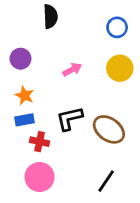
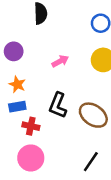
black L-shape: (69, 119) -> (58, 105), turned -55

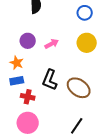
purple circle: (14, 51) -> (28, 41), moved

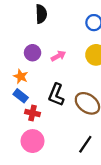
blue rectangle: (17, 81) -> (21, 96), turned 48

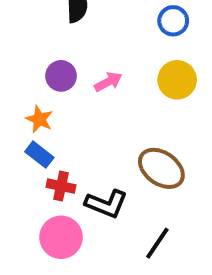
black L-shape: (56, 95) -> (106, 204), moved, turned -90

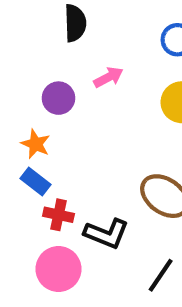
pink arrow: (108, 82) -> (109, 77), moved

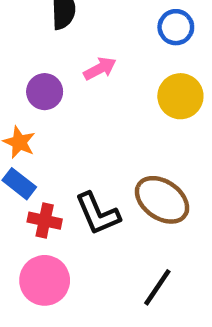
black L-shape: (106, 234) -> (98, 214), moved, turned 45

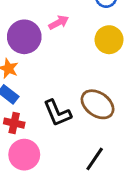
purple circle: (45, 92) -> (24, 37), size x1.5
red cross: (45, 221) -> (14, 123), moved

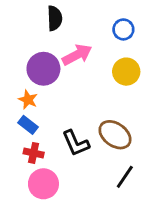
pink arrow: (59, 22) -> (77, 55), size x1.5
black line: (95, 159) -> (125, 177), moved

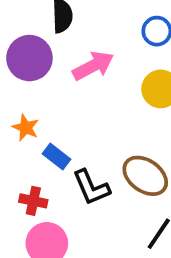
purple circle: (43, 69) -> (29, 58), moved
blue rectangle: (28, 125) -> (56, 156), moved

